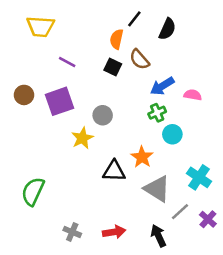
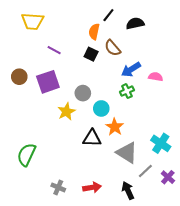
black semicircle: (167, 29) -> (135, 23), turned -126
cyan circle: (172, 134) -> (101, 108), moved

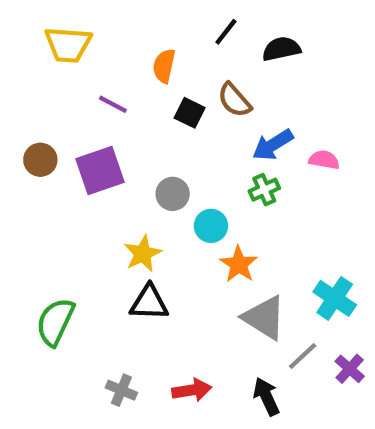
orange semicircle: (94, 32) -> (164, 66), moved
yellow star: (66, 112) -> (143, 254), moved
black triangle: (92, 138) -> (149, 303), moved

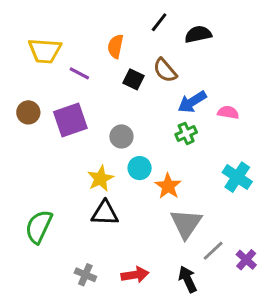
yellow trapezoid: (68, 45) -> (45, 51), moved
cyan circle: (211, 226) -> (140, 168), moved
cyan cross: (335, 298) -> (237, 177), moved
gray triangle: (264, 318) -> (186, 224), turned 32

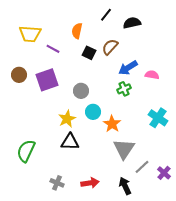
brown semicircle: (165, 70) -> (110, 47), turned 84

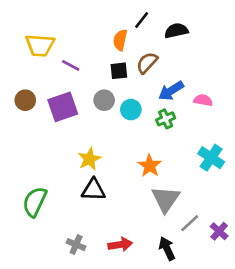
orange semicircle: (77, 31) -> (120, 40), moved
black square: (89, 53) -> (119, 71), turned -32
gray circle: (81, 91) -> (104, 100), moved
cyan circle: (93, 112) -> (131, 110), moved

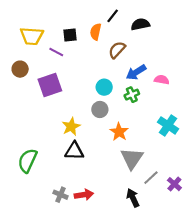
black square: (119, 71) -> (70, 35), moved
brown circle: (25, 100) -> (20, 69), moved
gray circle: (104, 100) -> (100, 109), moved
red arrow: (120, 245) -> (84, 195), moved

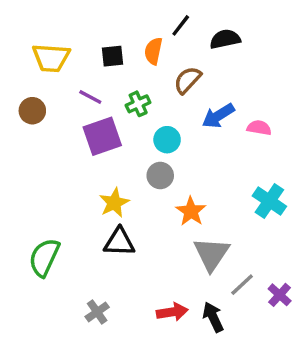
purple line: (56, 52) -> (90, 97), moved
purple square: (50, 85) -> (102, 136), moved
green cross: (132, 95) -> (138, 104), moved
gray cross: (60, 195) -> (97, 312), turned 32
red arrow: (84, 195) -> (172, 312), moved

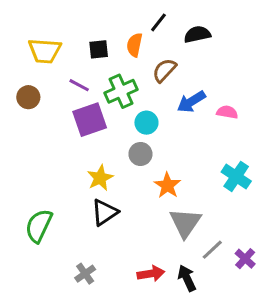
green cross: (138, 104) -> (121, 91), size x1.5
black triangle: (119, 242) -> (105, 212), turned -36

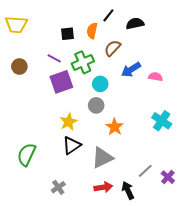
yellow trapezoid: (45, 51) -> (16, 25), moved
gray triangle: (185, 223) -> (102, 158), moved, turned 30

